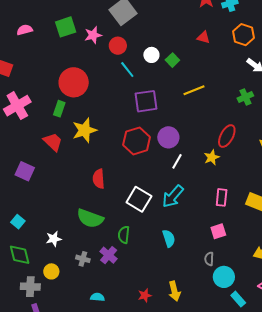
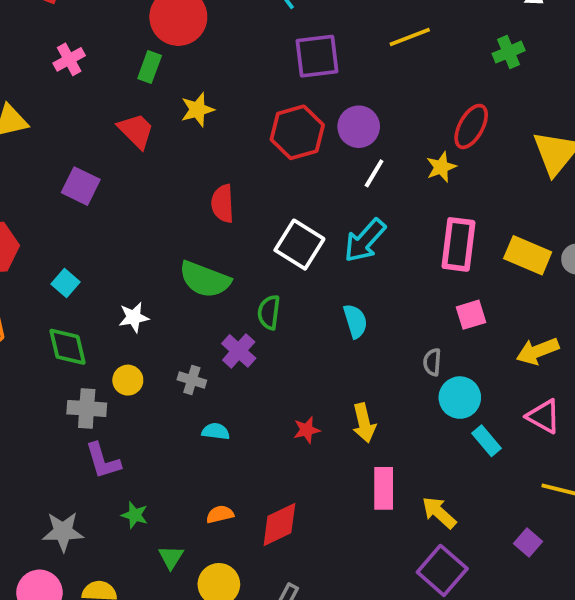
pink cross: (17, 106) -> (69, 59), size x0.6
yellow star: (85, 130) -> (197, 110), size x0.7
pink rectangle: (222, 197) -> (458, 244), size x1.5
pink square: (218, 231) -> (471, 315), moved
gray cross: (83, 259) -> (192, 380), moved

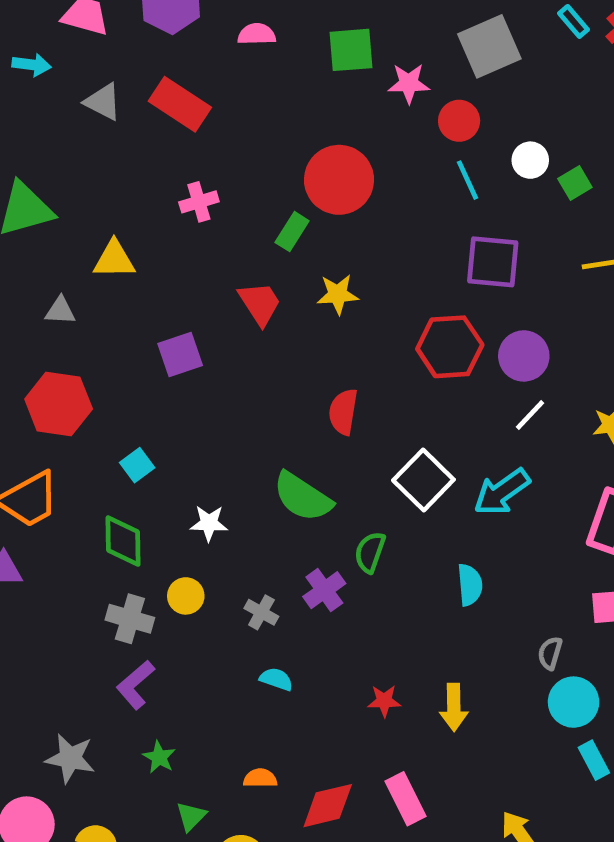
purple square: (81, 186) -> (180, 354), turned 33
purple L-shape: (103, 461) -> (135, 685), turned 54
pink rectangle: (384, 488) -> (406, 799), moved, turned -39

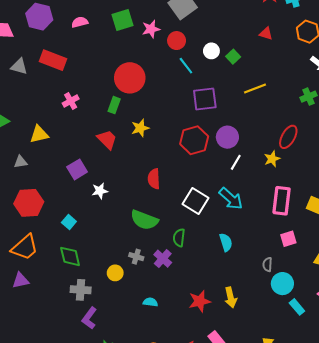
cyan arrow: (502, 492) -> (231, 199), turned -90
white star: (209, 523) -> (100, 191), moved
yellow circle: (186, 596) -> (115, 273), moved
gray cross: (261, 612) -> (136, 257), moved
red star: (384, 701) -> (200, 301), size x1.5

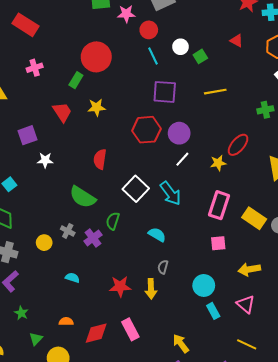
cyan semicircle: (226, 242) -> (157, 235), turned -54
gray semicircle: (267, 264) -> (163, 267), moved

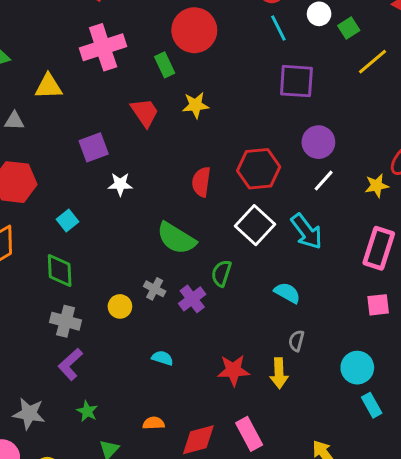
pink cross: (35, 68) -> (103, 47), size x1.8
green rectangle: (76, 80) -> (165, 65), turned -56
yellow line: (215, 92) -> (372, 62), moved, turned -30
red hexagon: (146, 130) -> (259, 169), moved

